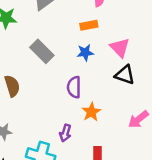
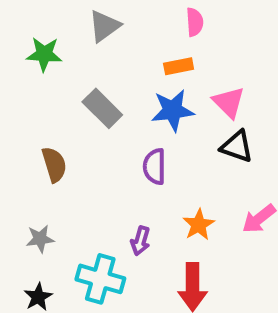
blue star: (85, 53) -> (173, 110), size x1.5
orange star: (91, 112) -> (199, 225), moved

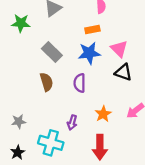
brown semicircle: (54, 165) -> (46, 82), moved

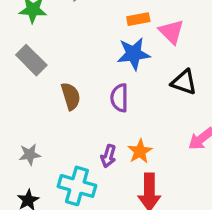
pink triangle: (119, 49) -> (171, 32), moved
gray rectangle: (52, 52) -> (31, 60), moved
orange star: (103, 114) -> (140, 151), moved

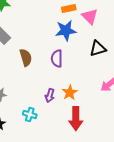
black triangle: (184, 82) -> (98, 48), turned -36
cyan cross: (77, 186) -> (30, 114), size x0.6

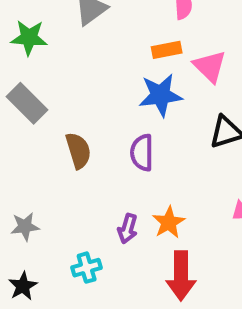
cyan cross: (30, 114) -> (87, 268), turned -32

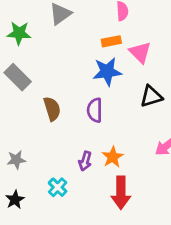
cyan cross: (87, 268) -> (58, 187), turned -30

